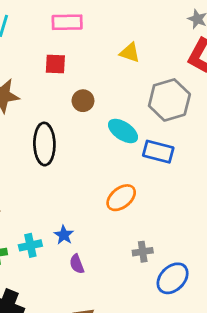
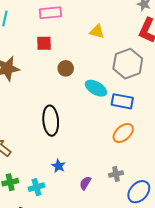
black ellipse: (44, 144) -> (51, 121), moved
orange ellipse: (121, 198) -> (123, 133), moved
cyan cross: (30, 245) -> (36, 187), moved
purple semicircle: (77, 264) -> (85, 183), moved, turned 56

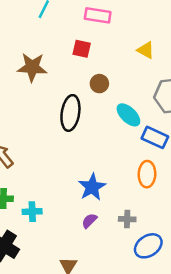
black ellipse: (51, 121) -> (70, 113), moved
orange ellipse: (123, 133) -> (147, 174), turned -60
blue star: (58, 166) -> (92, 187), moved, size x1.6

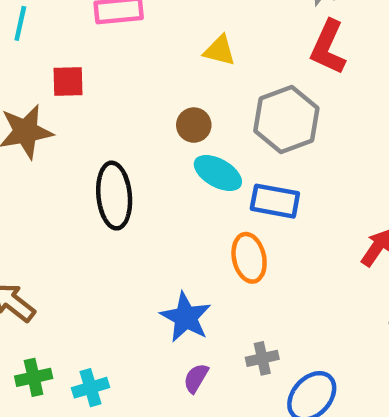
red square: (82, 49) -> (68, 82), moved
brown circle: (99, 84) -> (194, 125), moved
orange ellipse: (147, 174) -> (249, 258), moved

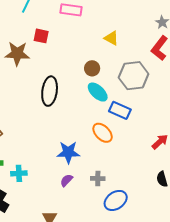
orange ellipse: (249, 258) -> (103, 133), turned -45
blue star: (186, 317) -> (68, 152), turned 30

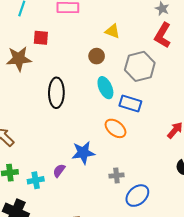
brown circle: (92, 68) -> (97, 56), moved
cyan ellipse: (98, 92) -> (105, 88), turned 30
purple semicircle: (66, 180) -> (59, 171), moved

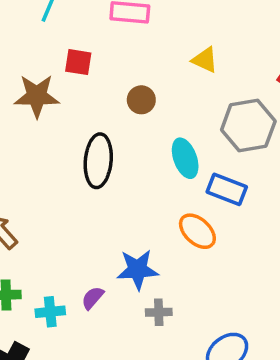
brown circle: (97, 56) -> (141, 100), moved
gray cross: (116, 175) -> (159, 312), moved

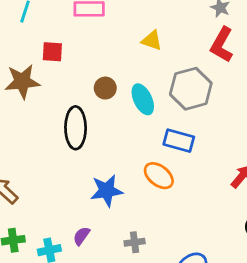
brown circle: (141, 100) -> (105, 88), moved
cyan ellipse: (185, 158) -> (143, 99), moved
blue star: (138, 270) -> (107, 191), moved

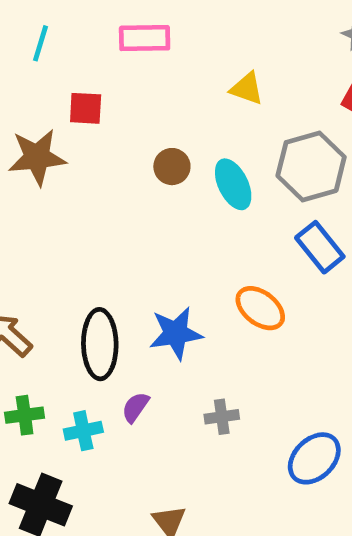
black ellipse: (76, 128) -> (100, 344), moved
blue rectangle: (179, 141) -> (320, 247), moved, turned 36

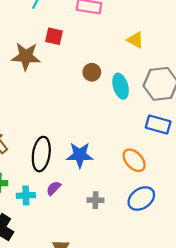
blue rectangle: (320, 247) -> (158, 124), turned -45
orange ellipse: (260, 308) -> (134, 160), moved
blue ellipse: (314, 458) -> (141, 199), moved

